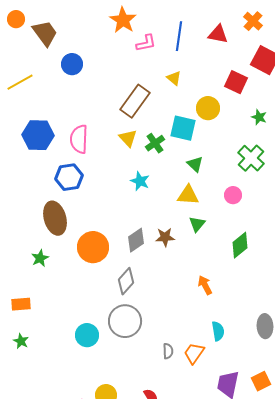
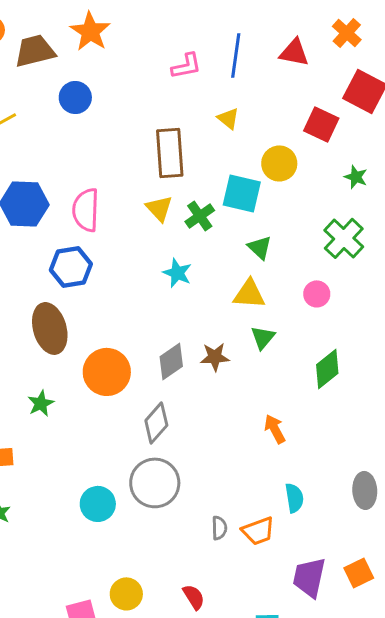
orange star: (123, 20) -> (90, 32), moved
brown trapezoid: (45, 33) -> (35, 51), turned -68
brown rectangle: (135, 101) -> (170, 153), turned -40
green star: (40, 258) -> (41, 403), moved
orange trapezoid: (194, 353) -> (258, 531), turned -145

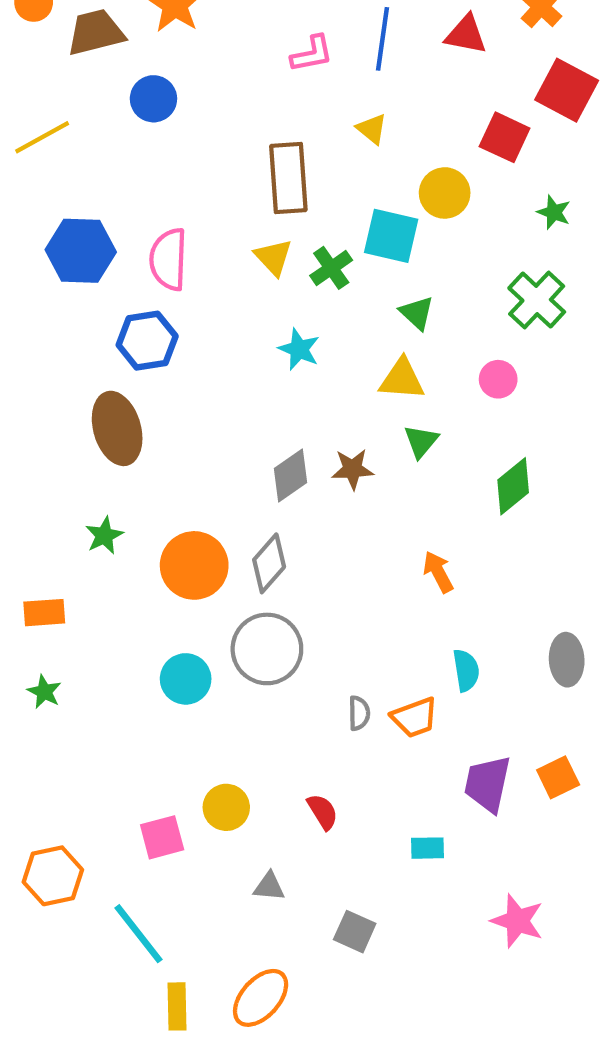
orange circle: (107, 372) -> (194, 565), moved

